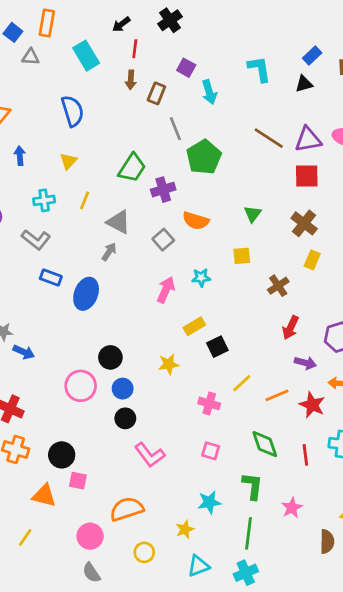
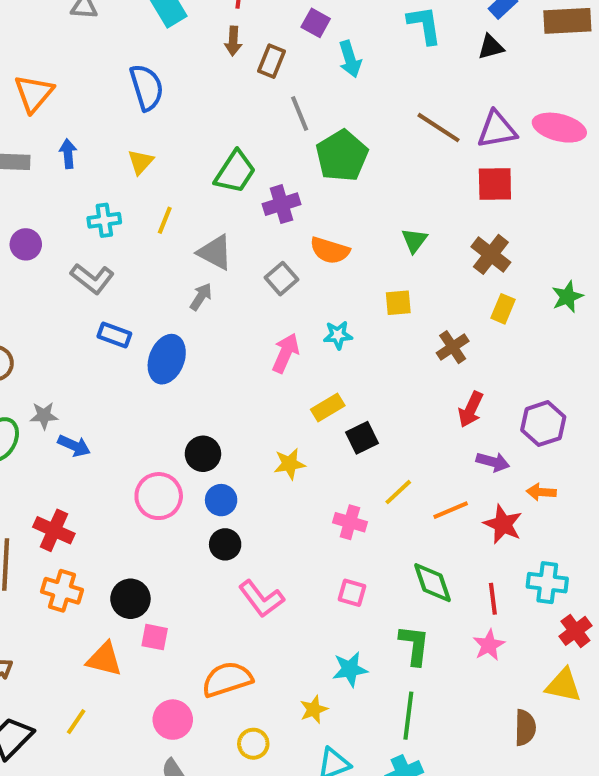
pink star: (292, 508) -> (489, 645), moved

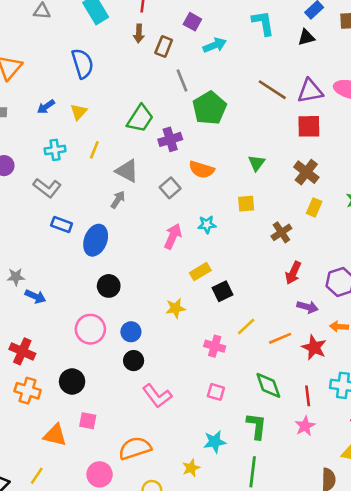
cyan arrow: (350, 59) -> (215, 45), turned -95
blue arrow: (68, 154) -> (46, 107), moved, turned -120
black circle: (203, 454) -> (109, 286), moved
black circle: (130, 599) -> (72, 381), moved

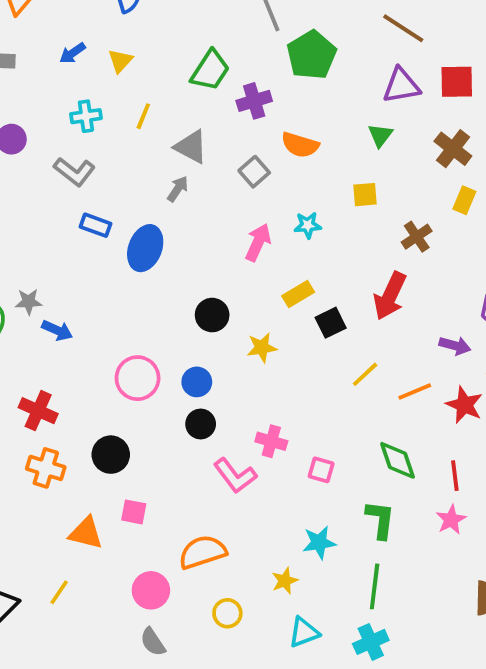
purple triangle: (310, 91) -> (401, 86), moved
red arrow: (293, 273) -> (390, 296), moved, size x1.4
black circle: (109, 286) -> (212, 315), moved
pink cross: (215, 346) -> (271, 441), moved

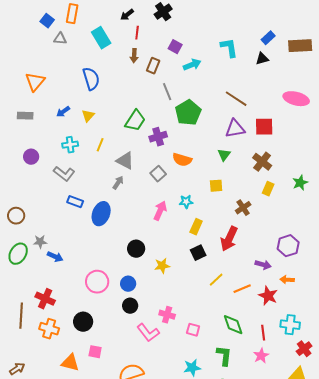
yellow rectangle: (298, 294) -> (196, 227), moved, turned -35

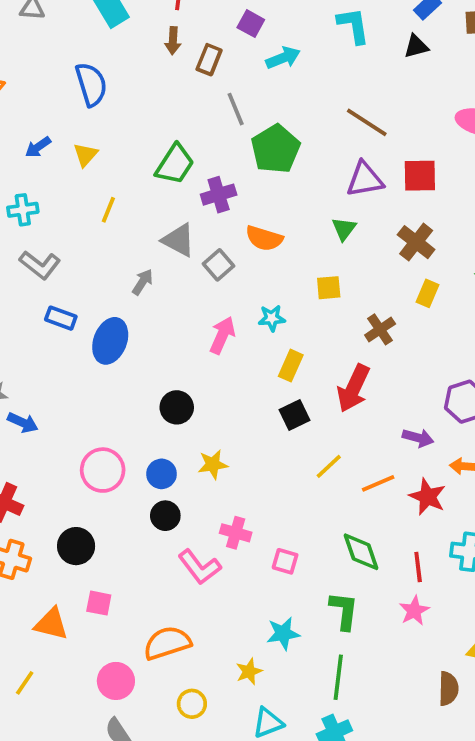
cyan cross: (70, 145) -> (23, 210), moved
gray triangle: (125, 161) -> (179, 240), moved
yellow star: (162, 266) -> (213, 464), moved

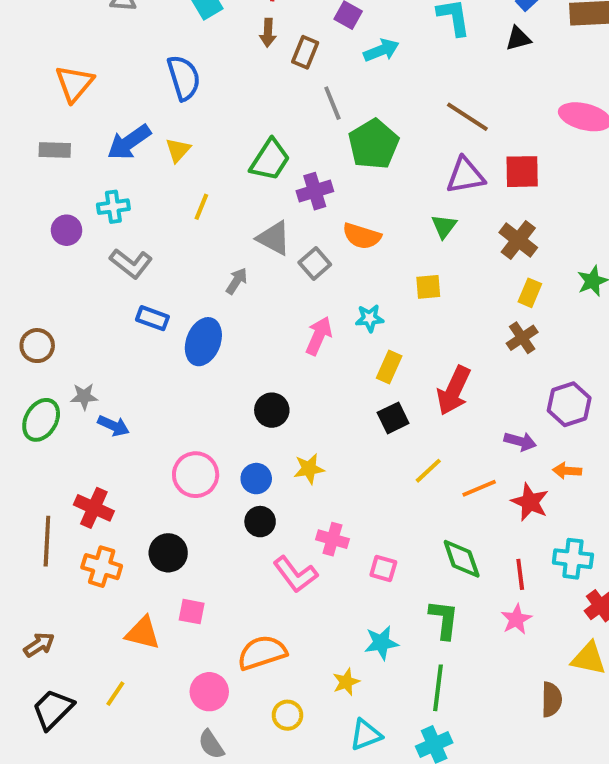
blue arrow: (38, 147) -> (129, 142), size x1.6
brown cross: (380, 329) -> (522, 338), moved

